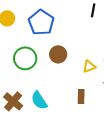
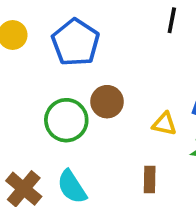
green circle: (25, 58) -> (66, 120), moved
yellow triangle: (89, 66) -> (164, 124), turned 32

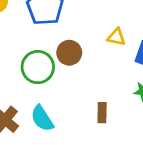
yellow triangle: (164, 124) -> (116, 37), moved

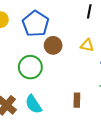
brown circle: (69, 53) -> (53, 45), moved

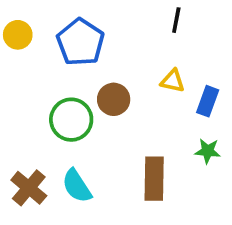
brown circle: (53, 45) -> (114, 99), moved
brown rectangle: (77, 100) -> (154, 179), size x1.6

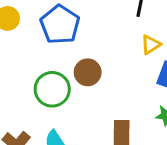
yellow triangle: (173, 81) -> (151, 45), moved, turned -45

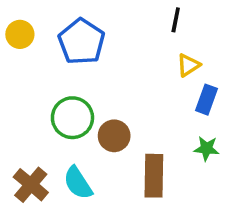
brown circle: (88, 72) -> (114, 136), moved

